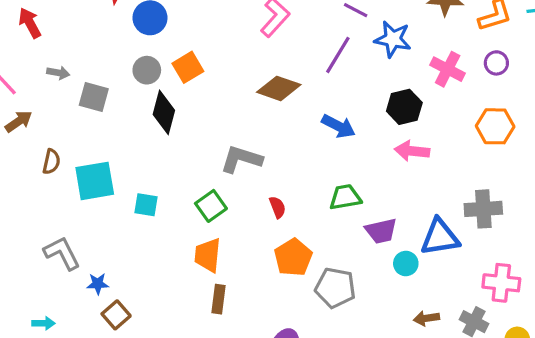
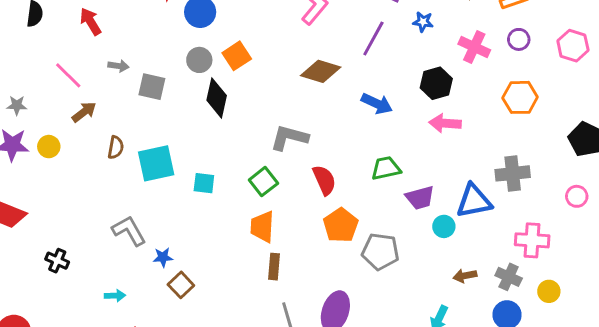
blue star: (393, 39) -> (423, 22), size x0.6
red semicircle: (277, 207) -> (324, 180), size x1.5

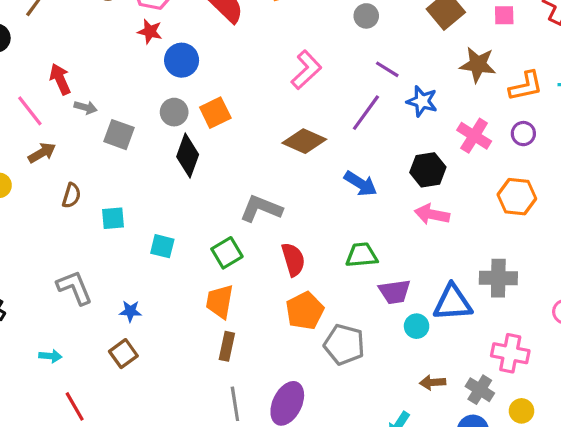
red arrow: (90, 21) -> (60, 79), moved
blue star: (423, 22) -> (422, 101), size x1.4
cyan square: (156, 163) -> (113, 218), size x0.6
blue star: (163, 257) -> (130, 311), moved

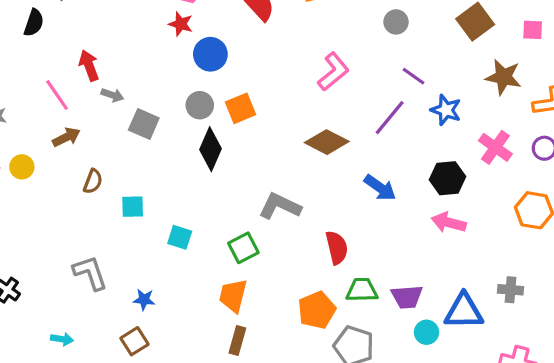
green trapezoid: (362, 255) -> (362, 290), moved
red semicircle: (293, 259) -> (337, 248), moved
gray cross: (498, 278) -> (511, 290), size x0.7

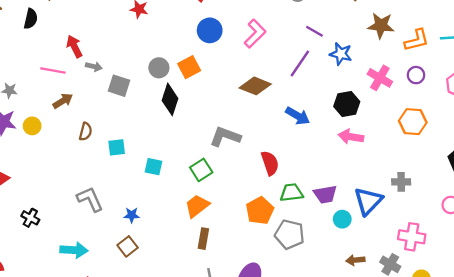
blue circle: (210, 54) -> (210, 30), moved
pink line: (57, 95) -> (53, 70), turned -40
orange trapezoid: (233, 296) -> (197, 206), turned 44
blue triangle: (464, 311) -> (368, 201), turned -40
cyan arrow: (62, 339) -> (74, 250), size x1.6

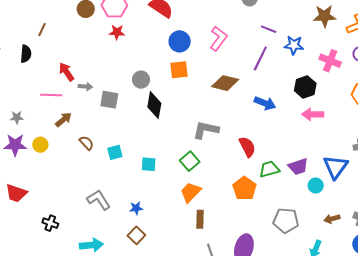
orange square: (189, 67) -> (179, 70), moved, turned 30
brown semicircle: (86, 132) -> (87, 143), turned -49
gray pentagon: (290, 234) -> (286, 221), moved

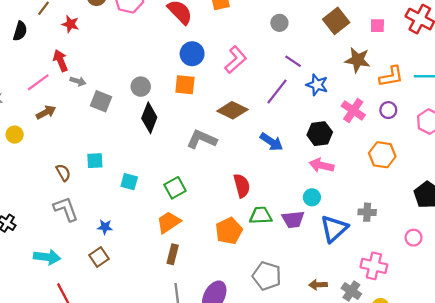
red star: (117, 32) -> (70, 24), moved
pink line: (51, 95) -> (38, 82), turned -50
gray L-shape: (206, 130) -> (202, 139), moved
brown semicircle: (87, 143) -> (63, 173), moved
cyan circle: (316, 186) -> (312, 197), moved

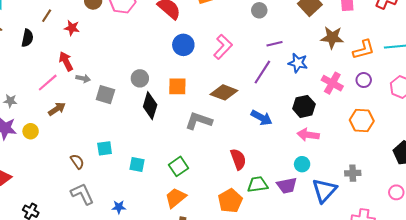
purple line: (293, 61) -> (274, 44), turned -42
orange square: (185, 85) -> (177, 86), moved

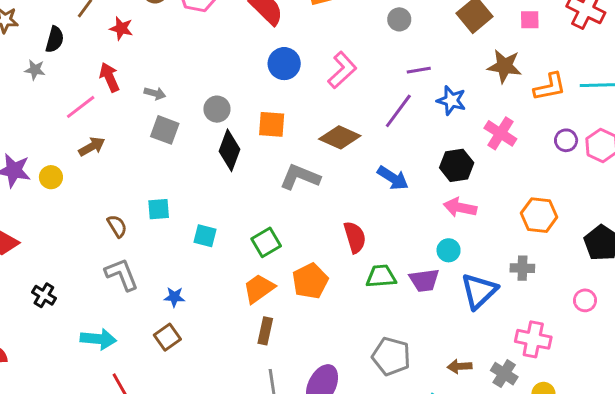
gray arrow: (83, 78) -> (155, 93), moved
purple circle: (364, 80) -> (566, 140), moved
gray star: (10, 101) -> (35, 70), moved
orange hexagon: (362, 121) -> (539, 215), moved
orange pentagon: (230, 201) -> (310, 281), moved

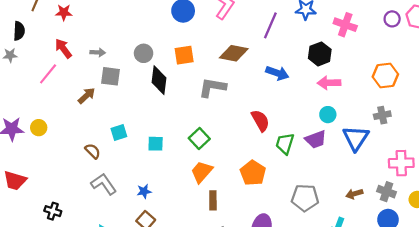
brown arrow: (92, 147) -> (87, 96), moved
green trapezoid: (381, 276) -> (285, 144), turned -55
orange pentagon: (310, 281) -> (253, 173), moved

